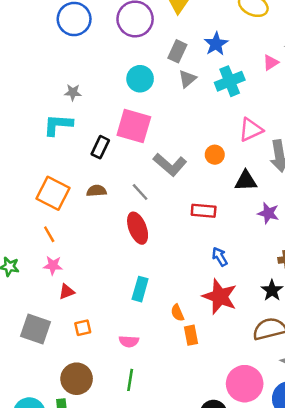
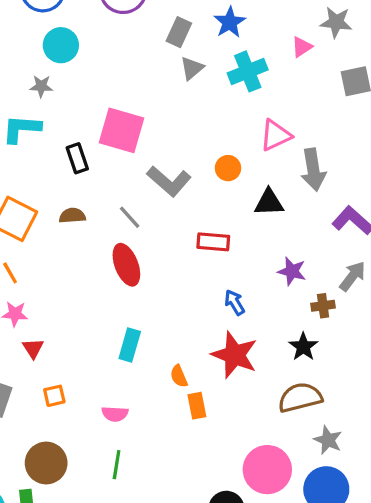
cyan circle: (140, 79) -> (61, 45), moved
black rectangle: (100, 147) -> (77, 158), turned -45
purple star: (268, 213) -> (292, 271), moved
red triangle: (67, 292) -> (33, 348), turned -42

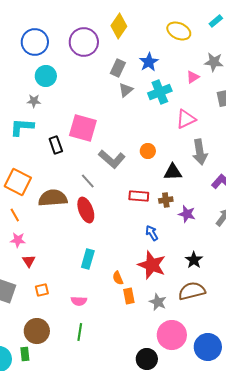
pink triangle: (275, 135) -> (186, 119), moved
brown semicircle: (72, 216) -> (53, 198), moved, size x1.8
brown cross: (323, 306) -> (166, 200), moved
gray star: (328, 440) -> (158, 302), moved

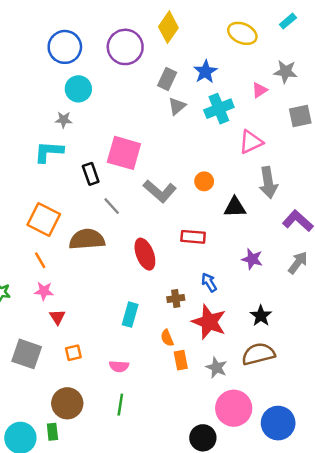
gray line: (88, 181) -> (112, 206), moved
brown cross: (166, 200) -> (176, 298), moved
red ellipse: (86, 210) -> (145, 254), moved

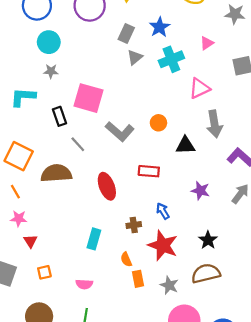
gray star: (285, 72) -> (235, 14), moved
gray star: (64, 120) -> (51, 71), moved

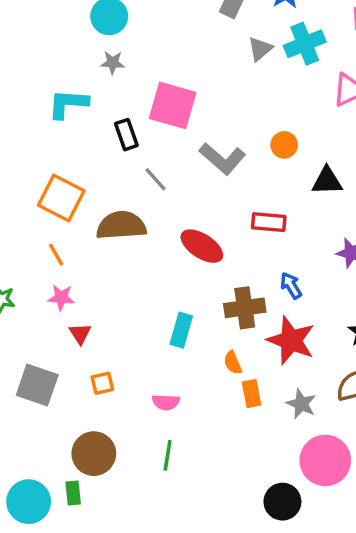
gray triangle: (135, 57) -> (260, 49), moved
red ellipse: (107, 186) -> (202, 246), turned -36
brown cross: (134, 225) -> (245, 308), size x1.6

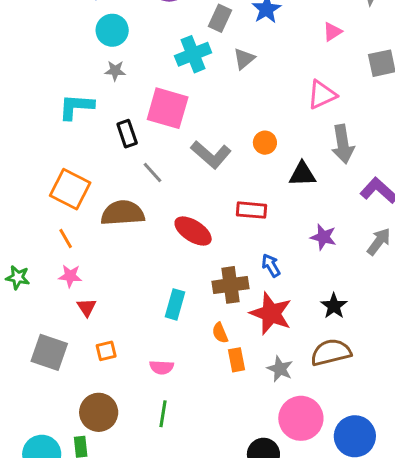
cyan cross: (305, 44) -> (193, 54), moved

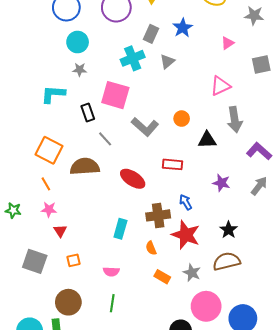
orange rectangle: (236, 360) -> (162, 277), moved, turned -49

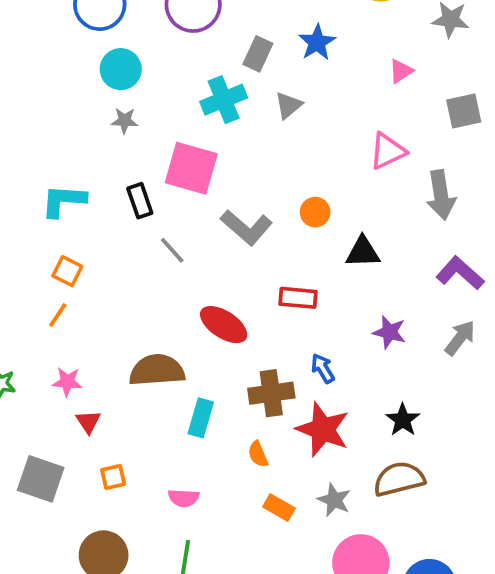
cyan L-shape: (53, 94) -> (64, 201), moved
gray arrow: (235, 120) -> (441, 195), moved
orange square: (49, 150) -> (67, 271), size x0.6
brown semicircle: (85, 166) -> (157, 370), moved
orange line: (46, 184) -> (58, 315), moved, turned 64

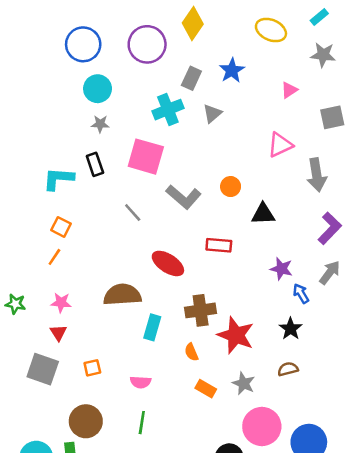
black rectangle: (140, 201) -> (95, 164), moved
purple L-shape: (460, 273) -> (330, 228), turned 92
blue arrow: (323, 368) -> (301, 293), moved
red triangle: (88, 422) -> (58, 333), moved
brown semicircle: (399, 479) -> (288, 369), size x0.6

